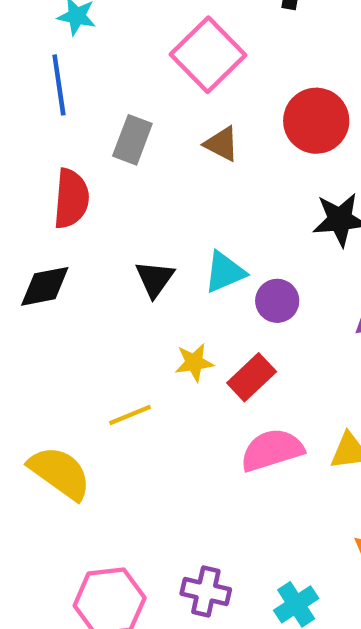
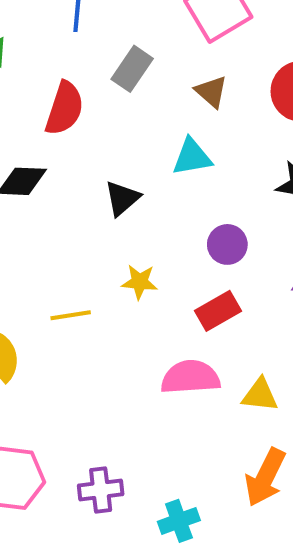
cyan triangle: (225, 272) -> (192, 157), moved
red rectangle: (252, 377) -> (218, 311), moved
purple cross: (206, 592) -> (101, 490), turned -33

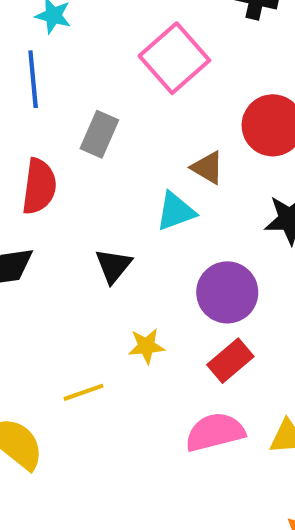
brown triangle: (211, 92) -> (208, 168), moved
purple circle: (227, 244) -> (227, 292), size x1.5

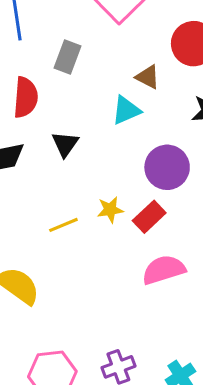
black triangle: (113, 266) -> (65, 144), moved
red rectangle: (230, 361) -> (149, 217), moved
yellow line: (84, 392) -> (63, 225), moved

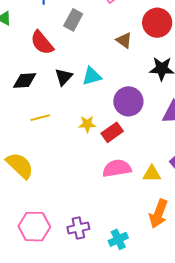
red semicircle: (26, 97) -> (42, 43), turned 128
cyan triangle: (126, 110) -> (92, 76), moved
yellow line: (63, 225) -> (40, 118), moved

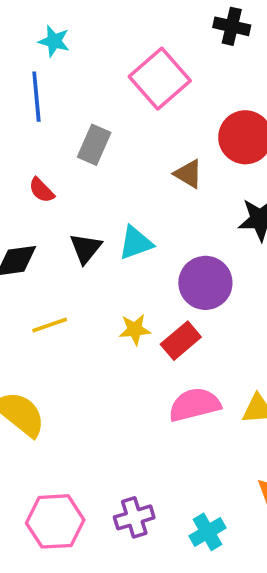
red semicircle: (42, 43) -> (42, 190), size x0.6

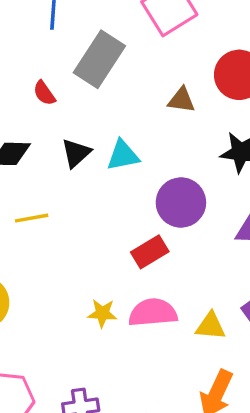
gray rectangle: (94, 145) -> (99, 59), size x1.5
brown triangle: (188, 174) -> (181, 100), turned -32
yellow star: (135, 330) -> (102, 313), moved

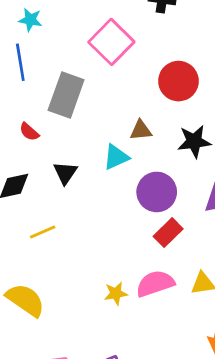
brown triangle: (181, 100) -> (141, 130), moved
cyan triangle: (123, 155) -> (116, 157), moved
red rectangle: (150, 252) -> (168, 233), moved

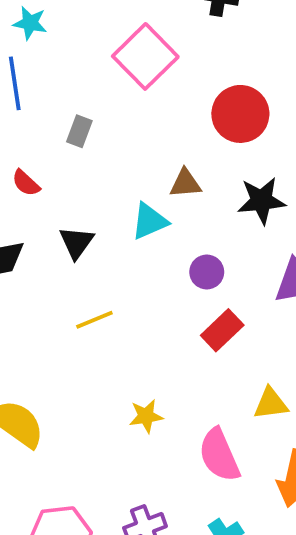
gray rectangle: (66, 95) -> (79, 131), size x0.5
purple circle: (157, 192) -> (207, 272), size x0.6
yellow line: (43, 232) -> (94, 320), moved
pink semicircle: (155, 284) -> (219, 455), moved, turned -96

